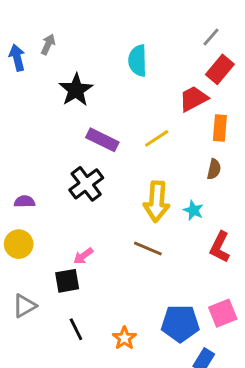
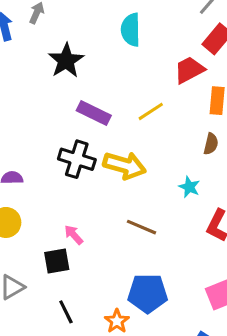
black cross: (86, 184) -> (77, 159), turned -36
yellow arrow: (157, 202) -> (125, 165), moved, turned -78
pink arrow: (83, 256) -> (74, 235), turned 84
blue pentagon: (180, 323) -> (148, 293), moved

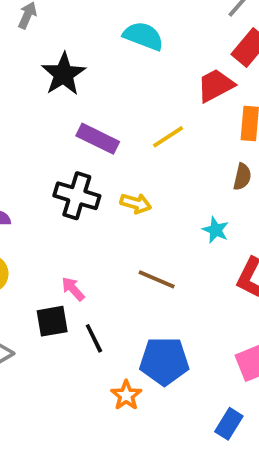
cyan semicircle: (131, 30) -> (143, 36), turned 112
yellow arrow: (125, 165) -> (136, 203), size x0.6
black line: (66, 312) -> (94, 338), moved

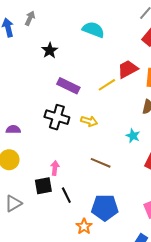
black star: (64, 74) -> (50, 50), size x0.7
red trapezoid: (216, 85) -> (128, 69), moved
pink arrow: (73, 289) -> (55, 168), turned 48

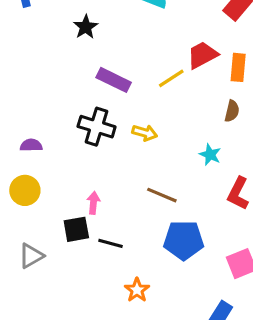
black line: (66, 195) -> (111, 243), turned -49
blue pentagon: (105, 208) -> (184, 240), moved

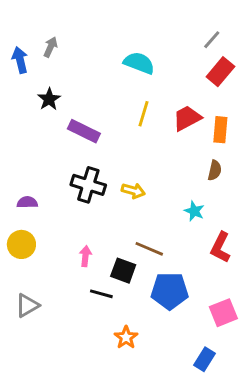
black star: (86, 27) -> (49, 99), moved
yellow line: (171, 78) -> (143, 114), moved, turned -40
purple rectangle: (114, 80) -> (84, 131), moved
black square: (76, 229) -> (123, 271), moved, turned 30

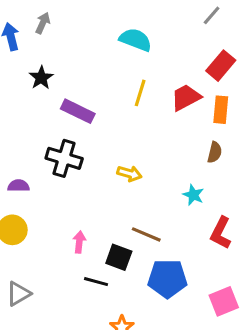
red rectangle: (220, 72) -> (221, 66), moved
black cross: (88, 185) -> (64, 158), moved

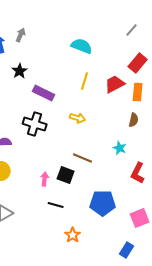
yellow arrow: (129, 174) -> (78, 118), moved
brown line: (146, 234) -> (83, 158), moved
black square: (119, 257) -> (66, 175), moved

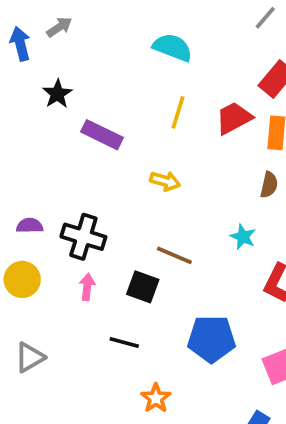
gray arrow: (21, 35) -> (59, 27), turned 32
black cross: (35, 124) -> (83, 237), moved
pink arrow: (45, 179) -> (87, 287), moved

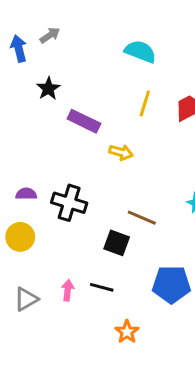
yellow arrow: (165, 181) -> (121, 152), moved
pink arrow: (87, 287) -> (68, 290), moved

